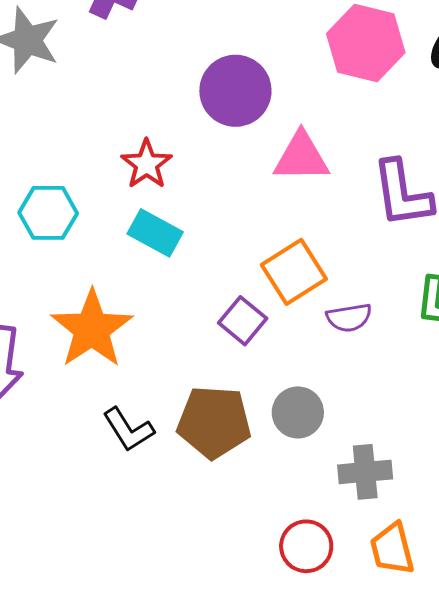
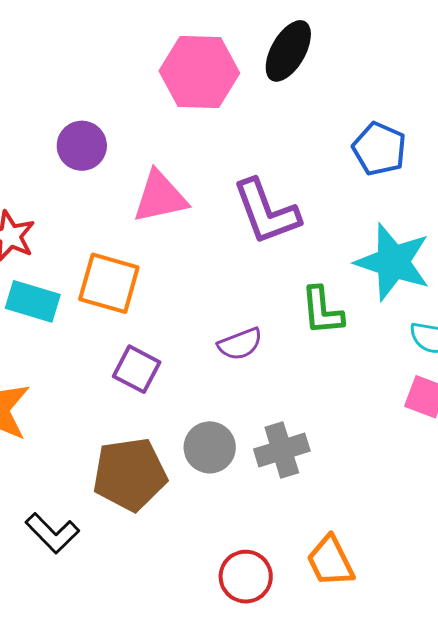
purple circle: (235, 91) -> (82, 146), size x0.7
orange square: (294, 272) -> (109, 283), moved, turned -30
black L-shape: (128, 430) -> (52, 533), moved
gray cross: (365, 472) -> (282, 450), moved

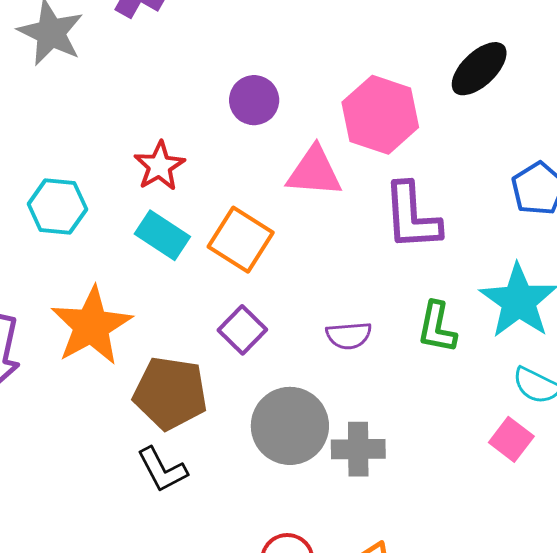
pink hexagon: (199, 72) -> (380, 115), moved
gray circle: (210, 447) -> (290, 426), size x1.5
brown pentagon: (130, 474) -> (170, 393), moved
black L-shape: (52, 533) -> (162, 470), moved

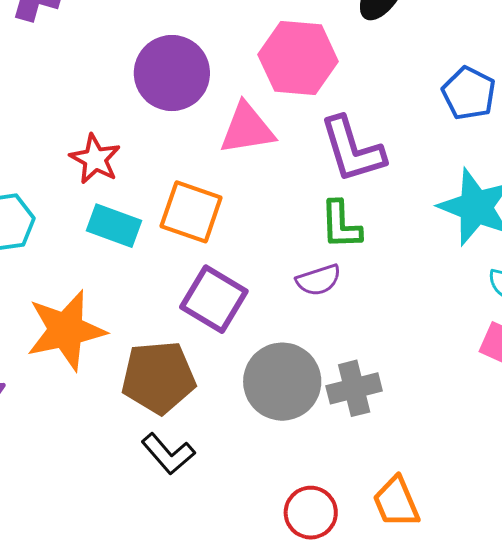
purple circle: (254, 100) -> (172, 73), size x1.5
orange star: (91, 326) -> (66, 330), turned 30
green L-shape: (437, 327) -> (341, 225), moved
purple square: (242, 330) -> (214, 299), size x1.4

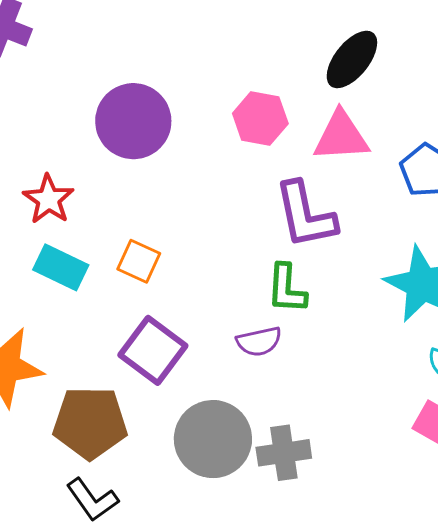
pink hexagon: (298, 58) -> (260, 119), size x0.7
pink triangle: (247, 129) -> (341, 136), moved
orange square: (191, 212) -> (139, 261), size x0.7

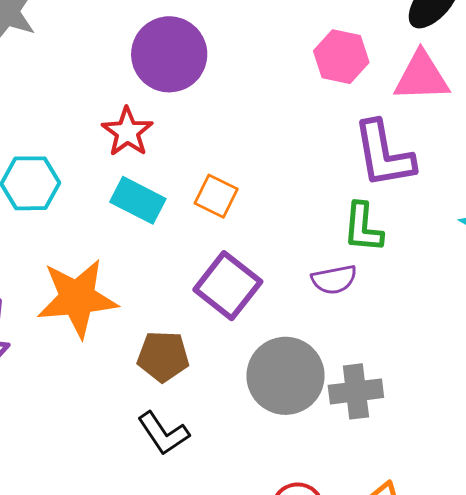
purple circle: (133, 121) -> (169, 54), moved
brown pentagon: (90, 423) -> (163, 356), size x0.7

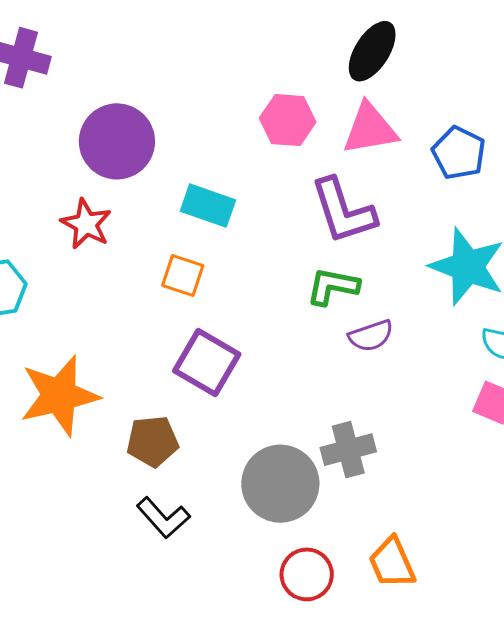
cyan rectangle: (138, 200) -> (208, 206), moved
green L-shape: (363, 228) -> (333, 286), turned 104
purple semicircle: (334, 280) -> (371, 336), moved
gray circle: (286, 376) -> (280, 484), moved

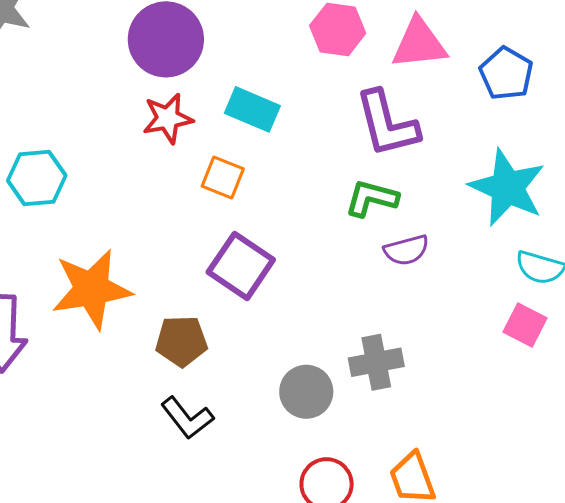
red star: (86, 224) -> (168, 118), moved, turned 30
gray circle: (280, 484) -> (306, 392), size x0.7

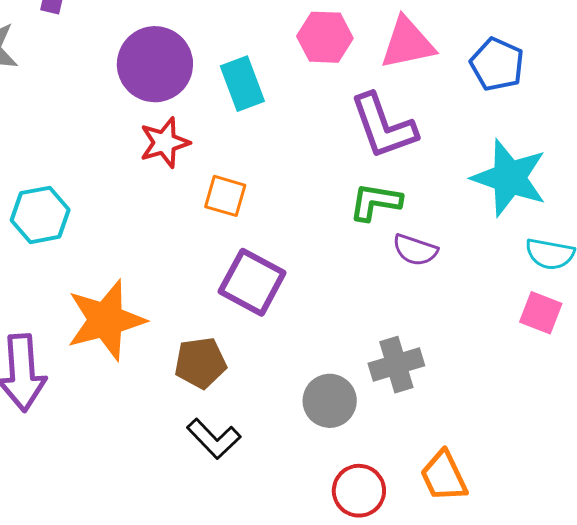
cyan rectangle: (252, 109) -> (242, 84), moved, turned 52
purple semicircle: (406, 250) -> (415, 250), turned 39

